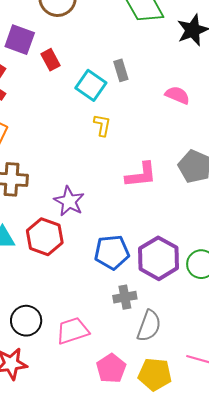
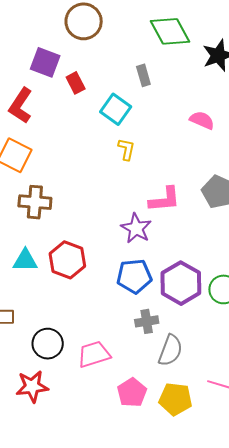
gray rectangle: (121, 70) -> (143, 75), moved
purple star: (69, 201) -> (136, 228), moved

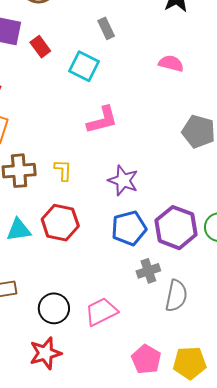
yellow L-shape: (126, 149) -> (63, 170), moved
pink L-shape: (165, 199) -> (102, 120), moved
pink pentagon: (132, 392) -> (146, 359), moved
yellow pentagon: (176, 399) -> (190, 363), moved

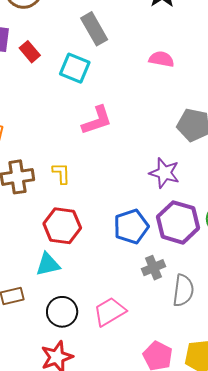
gray rectangle: (106, 28) -> (94, 29), size x1.5
purple star: (123, 181) -> (164, 173), moved
cyan triangle: (19, 230) -> (48, 264), moved

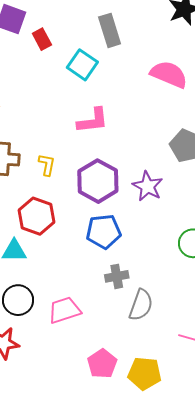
pink semicircle: (161, 59) -> (169, 74), size x1.5
purple hexagon: (178, 222) -> (98, 181), moved

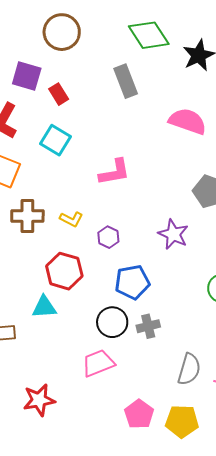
cyan square: (82, 65) -> (56, 140), moved
yellow L-shape: (47, 165) -> (71, 219), turned 110
purple hexagon: (98, 181) -> (108, 237), moved, size x0.5
black circle: (18, 300) -> (112, 322), moved
gray semicircle: (141, 305) -> (189, 369), moved

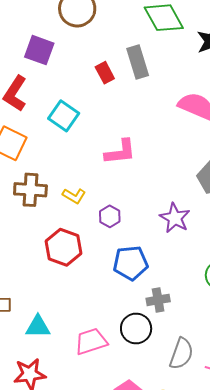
red rectangle: (59, 94) -> (105, 73), moved
cyan triangle: (44, 307) -> (38, 327), moved
black circle: (112, 322) -> (136, 328), moved
gray cross: (148, 326) -> (158, 300), moved

